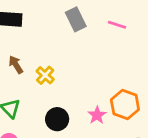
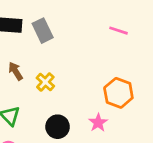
gray rectangle: (76, 19) -> (43, 31), moved
orange hexagon: (125, 105) -> (118, 93), moved

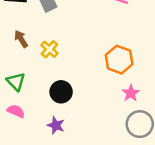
pink star: (98, 123) -> (131, 93), moved

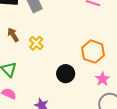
black circle: (61, 92) -> (66, 74), moved

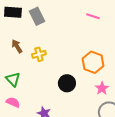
yellow cross: (36, 43) -> (39, 54), turned 32

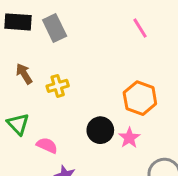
pink line: (93, 16) -> (140, 28), turned 40
pink star: (102, 88) -> (129, 138), moved
pink semicircle: (13, 102) -> (47, 145), moved

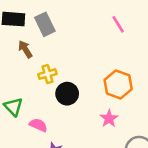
brown arrow: (24, 74) -> (25, 49), moved
black circle: (100, 130) -> (67, 94), moved

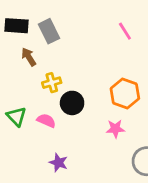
pink star: (109, 119) -> (115, 129), turned 30
pink semicircle: (38, 125) -> (46, 121), moved

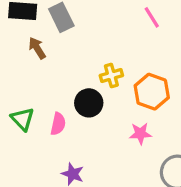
yellow cross: (52, 83) -> (111, 75), moved
pink semicircle: (46, 121) -> (58, 124), turned 78

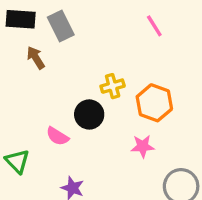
green triangle: (23, 119) -> (17, 161), moved
pink semicircle: (58, 124) -> (57, 136), turned 110

